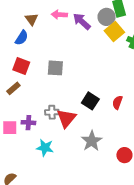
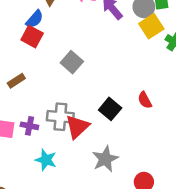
red square: (21, 66) -> (32, 37), moved
gray square: (55, 68) -> (72, 62), turned 30
red semicircle: (117, 102) -> (145, 100), moved, turned -56
gray cross: (52, 112) -> (60, 117), size x1.5

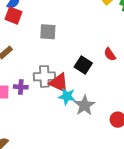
gray square: (72, 62) -> (48, 32), turned -30
red triangle: (77, 127) -> (59, 83), turned -45
cyan star: (46, 160) -> (67, 96), moved

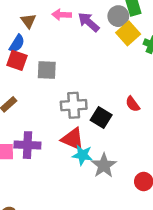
gray square: (48, 32) -> (47, 70), moved
gray cross: (44, 76) -> (74, 105), moved
purple cross: (21, 87) -> (27, 145), size x1.5

